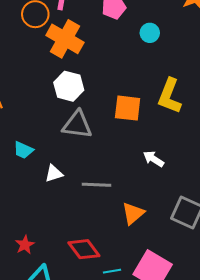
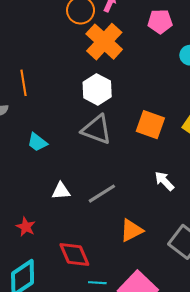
white triangle: (54, 174) -> (61, 191), moved
gray line: (97, 185) -> (102, 194), turned -48
red star: (25, 245) -> (26, 227), moved, turned -30

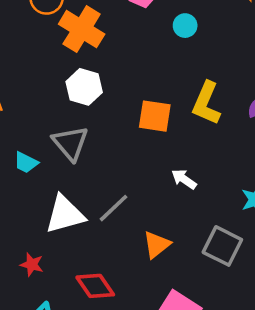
gray triangle: (97, 130) -> (70, 143), moved, turned 40
white triangle: (61, 191) -> (65, 214), size x1.8

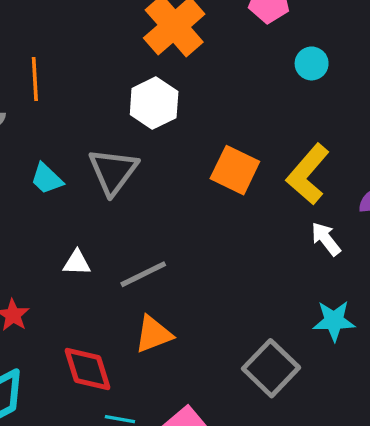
white arrow: (184, 179) -> (326, 239), moved
white triangle: (65, 214) -> (77, 263), size x0.5
orange triangle: (157, 245) -> (154, 334), moved

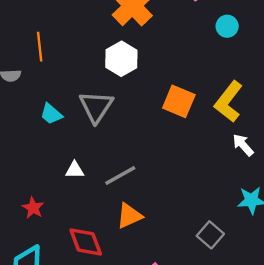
gray square: (271, 368) -> (210, 235), size x0.7

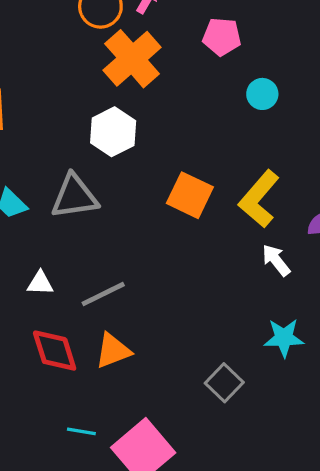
gray triangle: (96, 107) -> (74, 197), turned 45
red diamond: (86, 242) -> (55, 351), moved

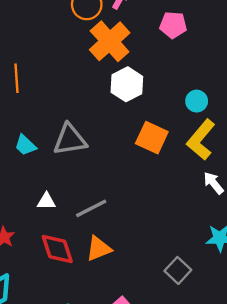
cyan circle: (262, 94) -> (197, 101), moved
white hexagon: (113, 132) -> (127, 84), moved

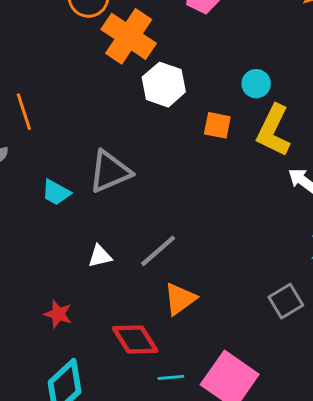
orange square: (152, 138) -> (217, 125), moved, size x0.7
red diamond: (57, 249) -> (135, 339), moved
gray square: (178, 270) -> (286, 301), turned 30

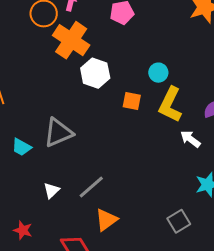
white triangle: (100, 256) -> (51, 191), turned -30

